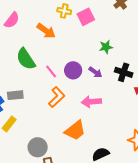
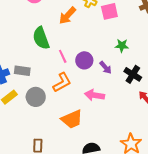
orange arrow: (46, 31) -> (67, 16), turned 84
gray circle: (38, 147) -> (36, 97), moved

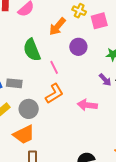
purple circle: (84, 60) -> (78, 47), moved
purple arrow: (106, 67) -> (105, 80), moved
orange trapezoid: (72, 119) -> (24, 135), moved

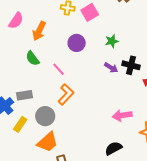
orange arrow: (57, 26) -> (39, 31), moved
green semicircle: (32, 50) -> (33, 58), size x0.7
pink arrow: (87, 105) -> (122, 115), moved

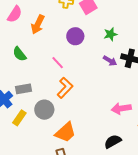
green semicircle: (33, 58) -> (20, 54), moved
orange trapezoid: (48, 142) -> (66, 132), moved

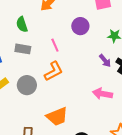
gray rectangle: (23, 89) -> (23, 49), moved
pink arrow: (121, 108) -> (103, 94), moved
orange trapezoid: (66, 132) -> (57, 117), moved

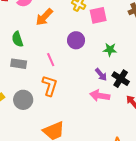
orange L-shape: (54, 71) -> (50, 86), turned -45
pink arrow: (103, 94) -> (100, 96), moved

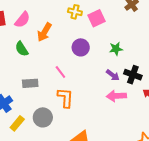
green semicircle: (17, 39) -> (22, 49), moved

